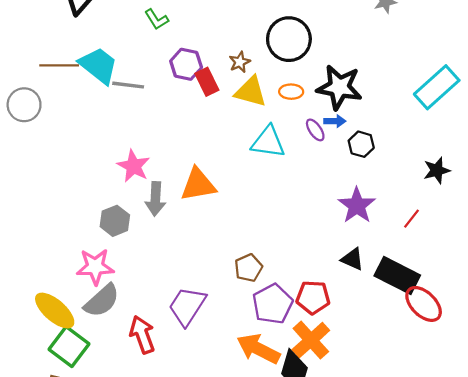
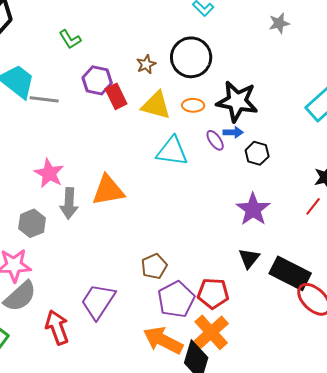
brown star: (240, 62) -> (146, 64), moved
red line: (412, 219) -> (313, 206), moved
black triangle: (352, 259) -> (249, 258), turned 45

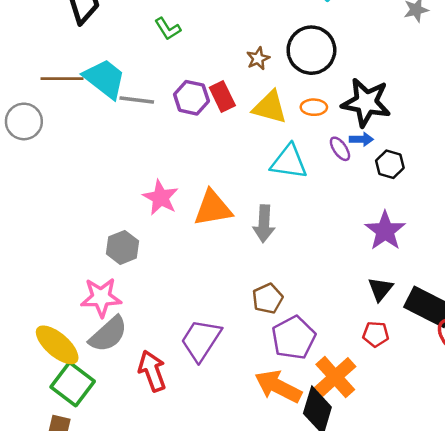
purple hexagon: (97, 80) -> (191, 98), moved
pink star: (49, 173) -> (161, 198), moved
gray arrow: (69, 203) -> (264, 224), moved
red pentagon: (213, 293) -> (376, 334), moved, size x0.7

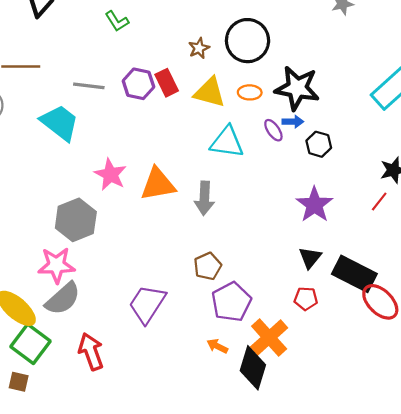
cyan trapezoid: (105, 79) -> (60, 123), moved
gray hexagon: (123, 247) -> (76, 220), size x1.4
red arrow: (152, 371) -> (91, 352), moved
orange arrow: (278, 386) -> (217, 346), size x0.5

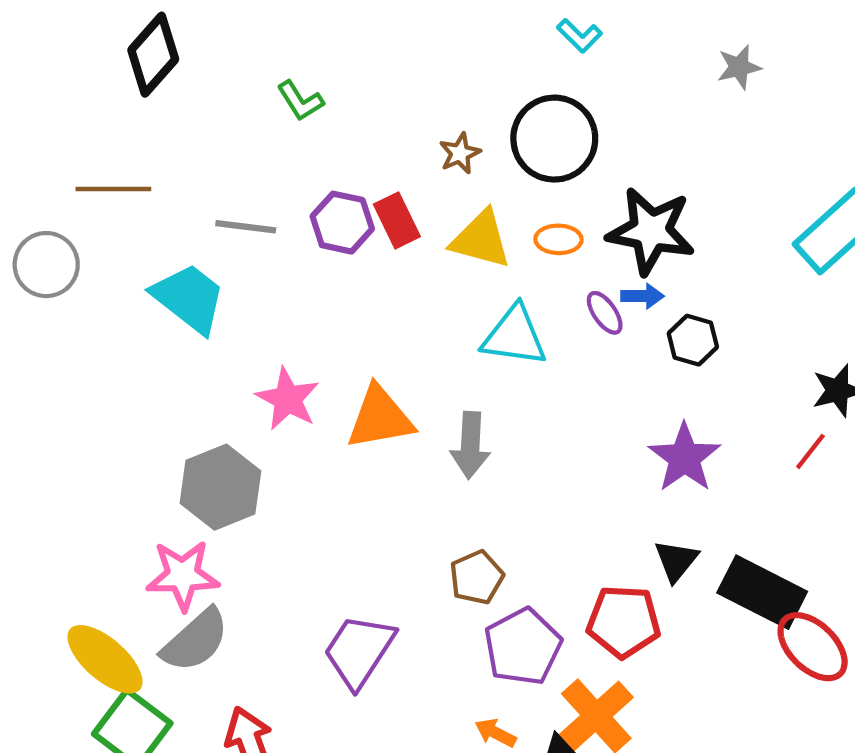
red pentagon: (306, 299) -> (624, 621), moved, size x1.6

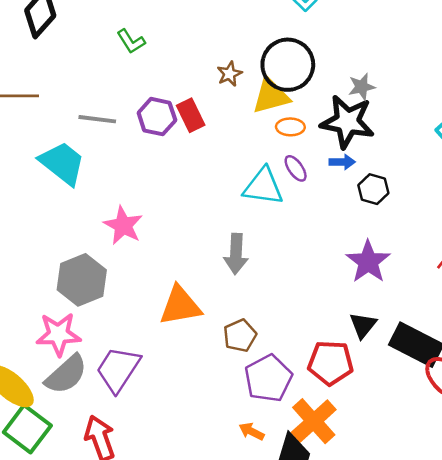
gray star: (739, 67) -> (362, 87), moved
yellow triangle: (481, 239) -> (271, 96), moved, turned -30
purple ellipse: (605, 313) -> (296, 168), moved
orange triangle: (380, 418) -> (180, 306), moved
purple trapezoid: (359, 651) -> (118, 369), moved

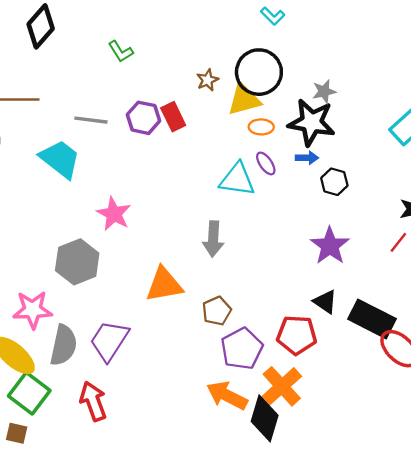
black triangle: (363, 325) -> (325, 302), turned -35
pink star: (58, 334) -> (33, 310), moved
gray semicircle: (66, 374) -> (63, 345), turned -36
orange arrow: (252, 431) -> (227, 395), size x1.8

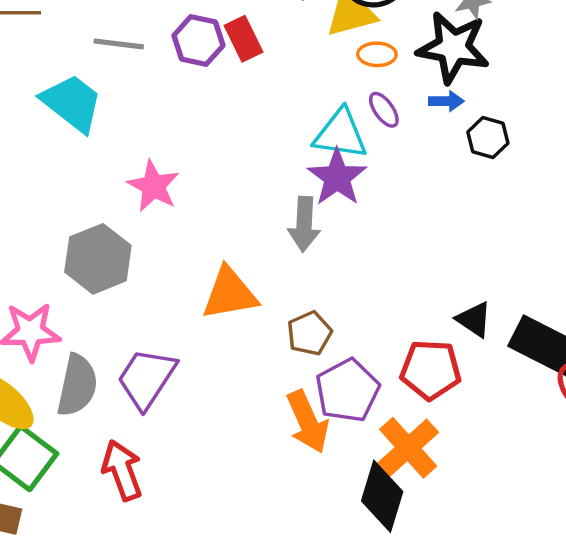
purple star: (330, 246) -> (337, 177), moved
orange arrow: (227, 395) -> (308, 422), moved, turned -141

